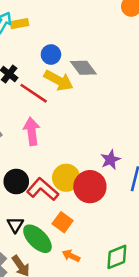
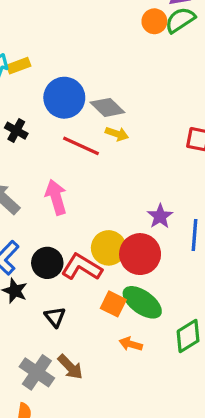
blue circle: (51, 55) -> (64, 98), size x1.6
yellow arrow: (59, 80) -> (117, 134), moved, size x0.6
red line: (34, 93) -> (81, 146), moved
green ellipse: (37, 239) -> (142, 302), moved

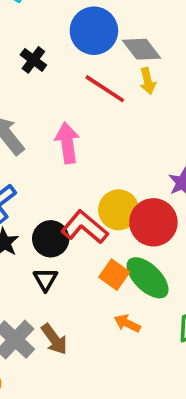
yellow arrow: (117, 134) -> (148, 81), turned 50
black circle: (47, 263) -> (51, 239), moved

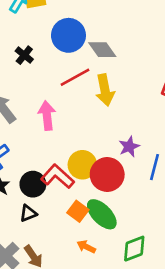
yellow arrow: (148, 81) -> (105, 90), moved, size x1.6
red line: (105, 89) -> (75, 77), turned -64
black triangle: (45, 279) -> (28, 213), turned 36

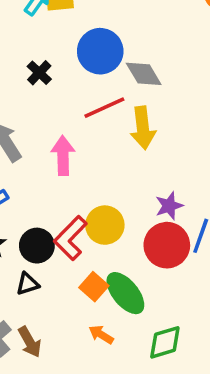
red circle: (107, 174) -> (167, 245), moved
red L-shape: (58, 176) -> (70, 238), turned -92

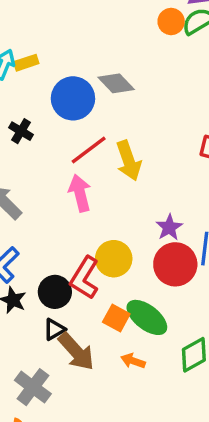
gray diamond: (144, 74) -> (116, 83), moved
pink arrow: (63, 156) -> (80, 193), moved
brown arrow: (30, 342) -> (76, 352), moved, size x1.4

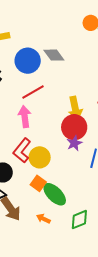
yellow arrow: (129, 161) -> (75, 108), moved
red circle: (175, 264) -> (74, 127), moved
red L-shape: (84, 278) -> (22, 150), moved
orange square: (116, 318) -> (38, 183), moved

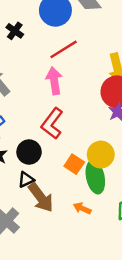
yellow circle: (40, 157) -> (101, 155), moved
green ellipse: (55, 194) -> (95, 177), turned 35

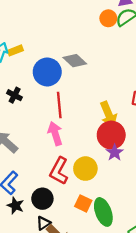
red line: (64, 49) -> (59, 105), turned -55
yellow circle: (101, 155) -> (85, 169), moved

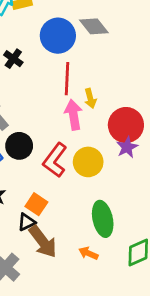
yellow arrow: (108, 114) -> (90, 98), moved, size x0.6
pink arrow: (55, 133) -> (73, 115), moved
black circle: (42, 199) -> (19, 146), moved
orange square: (83, 203) -> (36, 204), moved

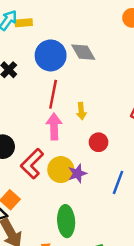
yellow arrow: (90, 98) -> (81, 111), moved
red circle: (126, 125) -> (99, 142), size x0.6
purple star: (127, 147) -> (77, 173), moved

